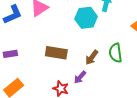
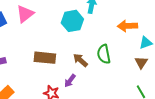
brown arrow: (92, 57) -> (80, 60), turned 98

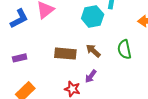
brown arrow: (80, 60) -> (93, 51), moved

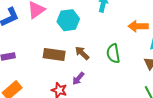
cyan hexagon: (93, 16) -> (68, 20), moved

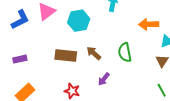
purple arrow: (78, 79) -> (104, 79), moved

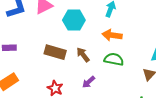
orange arrow: (149, 24) -> (112, 35), moved
green semicircle: (125, 52) -> (114, 59), turned 102

